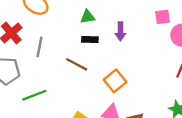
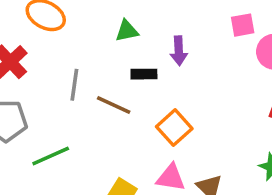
black rectangle: (90, 39) -> (144, 74), moved
gray line: (40, 47) -> (74, 85), moved

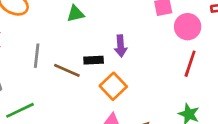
purple arrow: (179, 51) -> (121, 46), moved
black rectangle: (144, 74) -> (94, 60), moved

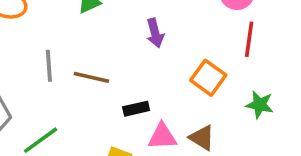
black rectangle: (94, 60) -> (136, 109), moved
orange square: (113, 86) -> (208, 78), moved

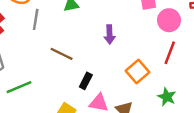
gray line: (49, 66) -> (36, 19), moved
black rectangle: (136, 109) -> (86, 81), turned -63

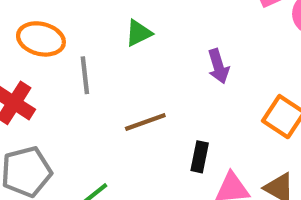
brown line: (62, 54) -> (145, 122), turned -30

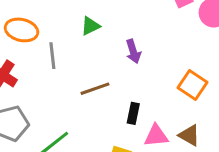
purple arrow: (218, 66) -> (133, 51), moved

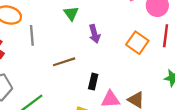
green triangle: (90, 26) -> (71, 13), moved, turned -42
orange square: (193, 85) -> (137, 43), moved

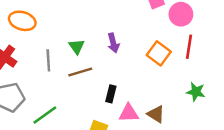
green triangle: (71, 13) -> (77, 46), moved
gray line: (32, 35) -> (48, 60), moved

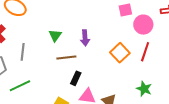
gray line: (48, 60) -> (23, 52), moved
brown line: (80, 72) -> (66, 57), moved

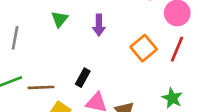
brown line: (66, 57) -> (41, 87), moved

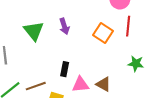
green triangle: (60, 19) -> (34, 31), size x1.5

